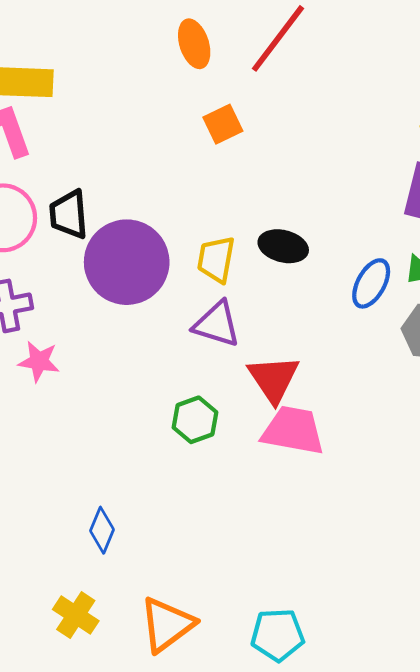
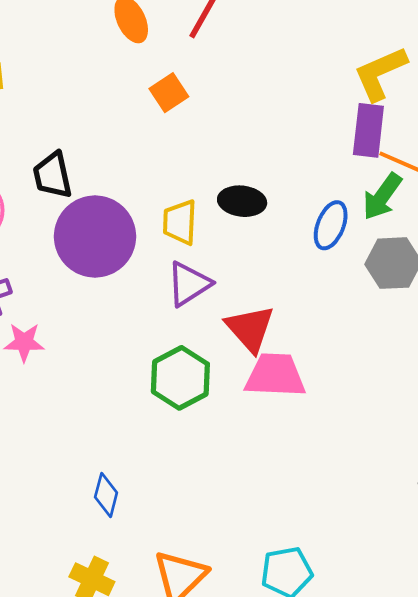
black trapezoid: (69, 214) -> (53, 175), moved
purple triangle: (217, 324) -> (189, 284), turned -42
green hexagon: (195, 420) -> (180, 378), size x1.4

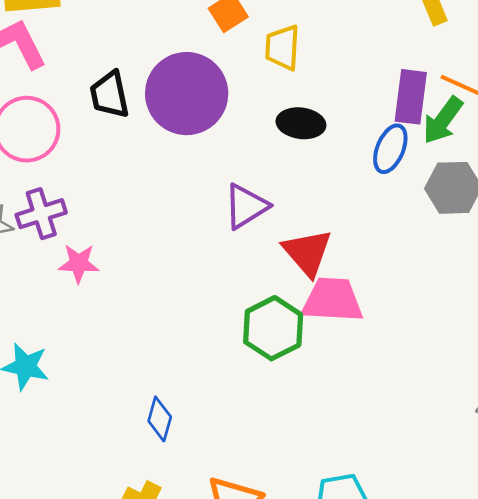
purple rectangle: (368, 130) -> (411, 97), moved
yellow trapezoid: (180, 222) -> (282, 48), moved
purple circle: (95, 237) -> (187, 94), moved
green hexagon: (180, 378) -> (273, 328), moved

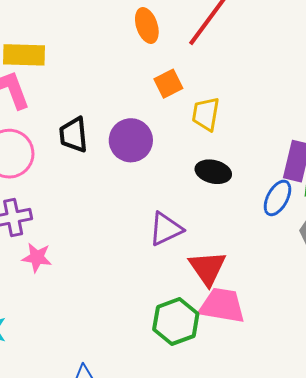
purple circle: (187, 94) -> (131, 140), size x0.7

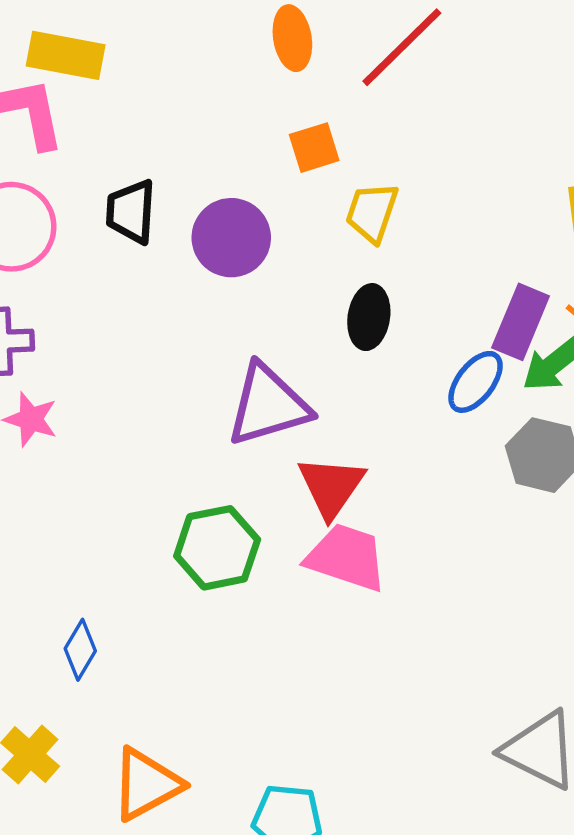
black ellipse: (213, 172) -> (369, 317), turned 76
purple triangle: (166, 229) -> (268, 405), size x1.4
green hexagon: (176, 322) -> (217, 548), moved

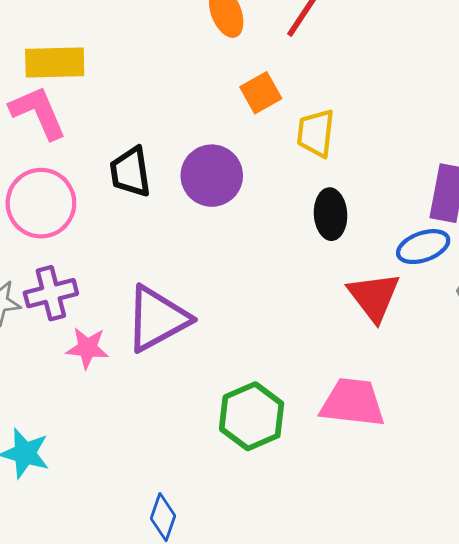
blue ellipse: (476, 382) -> (423, 247), turned 45
purple triangle: (268, 405) -> (157, 319), moved
red triangle: (331, 487) -> (374, 297), moved

